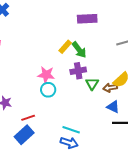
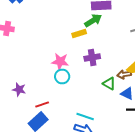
yellow rectangle: (65, 47) -> (79, 34), turned 32
green arrow: (79, 50) -> (93, 20), moved, turned -84
green triangle: (92, 84) -> (109, 84), moved, turned -32

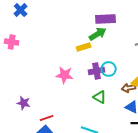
cyan circle: (62, 76) -> (109, 69), moved
green triangle: (109, 84) -> (100, 97), moved

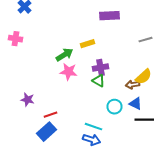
green arrow: (98, 34) -> (64, 55), moved
cyan circle: (109, 69) -> (114, 107), moved
green triangle: (100, 97) -> (98, 81), moved

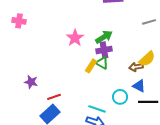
yellow rectangle: (88, 44) -> (91, 66), moved, turned -40
green arrow: (64, 55) -> (104, 37), moved
pink star: (68, 72) -> (75, 38), moved, turned 30
cyan circle: (114, 107) -> (120, 97), moved

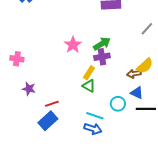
pink cross: (19, 21) -> (17, 59), moved
gray line: (149, 22) -> (147, 29), turned -32
green triangle: (102, 63) -> (89, 86), moved

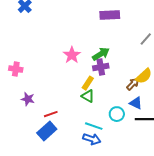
brown arrow: (134, 74) -> (133, 84), turned 144

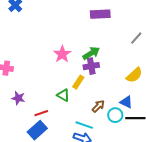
brown arrow: (133, 84) -> (98, 106), moved
green triangle: (88, 96) -> (63, 95), moved
cyan circle: (117, 114) -> (115, 115), moved

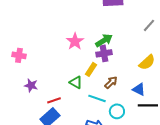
brown arrow: (98, 106) -> (111, 82), moved
cyan circle: (115, 115) -> (117, 111), moved
cyan line: (84, 125) -> (97, 98), moved

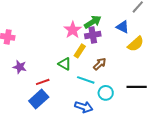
pink star: (75, 41) -> (73, 30), moved
blue triangle: (139, 89) -> (123, 27), moved

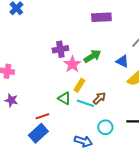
purple cross: (93, 35) -> (60, 49), moved
purple star: (20, 67) -> (11, 100), moved
cyan line: (86, 80) -> (85, 103), moved

